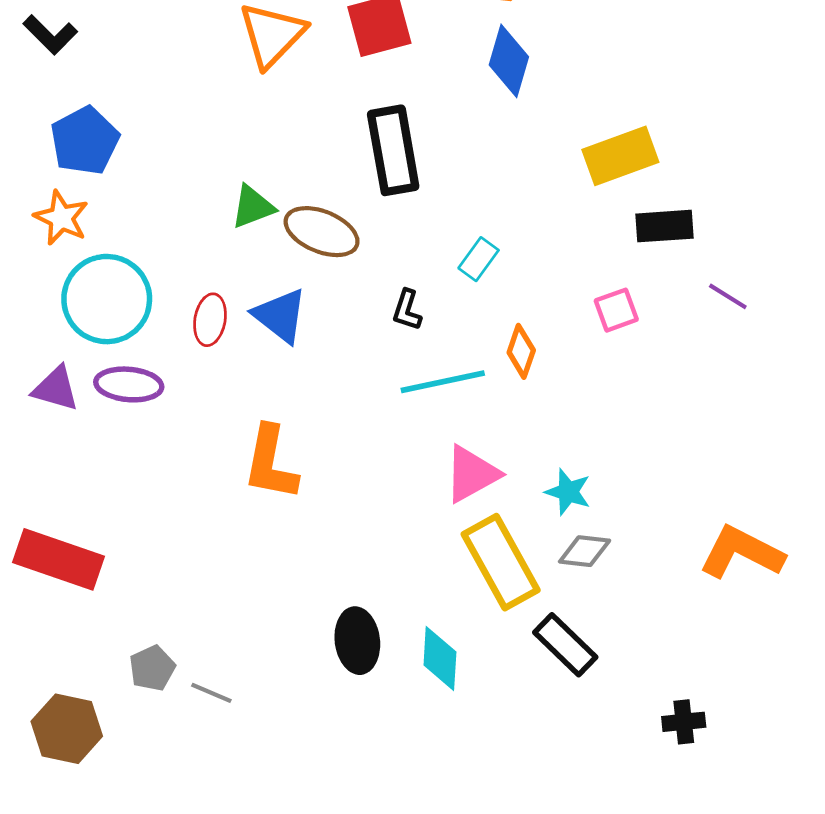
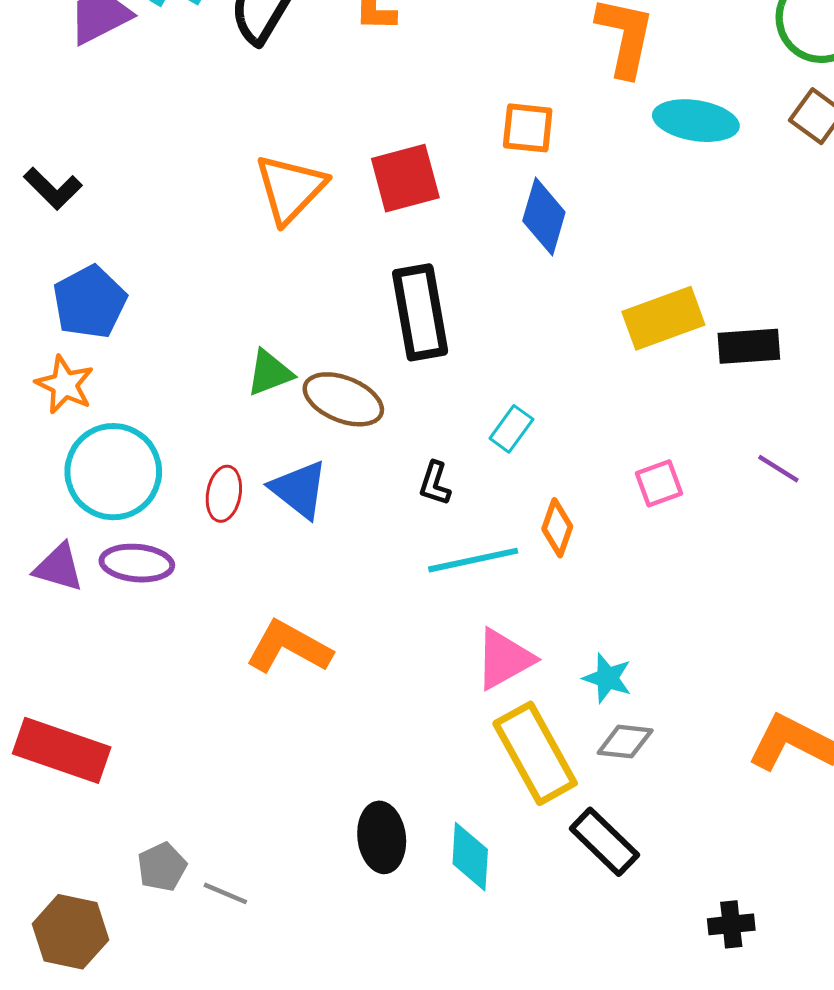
black rectangle: (664, 226) -> (749, 346), moved
orange L-shape: (271, 463) -> (289, 647), turned 108

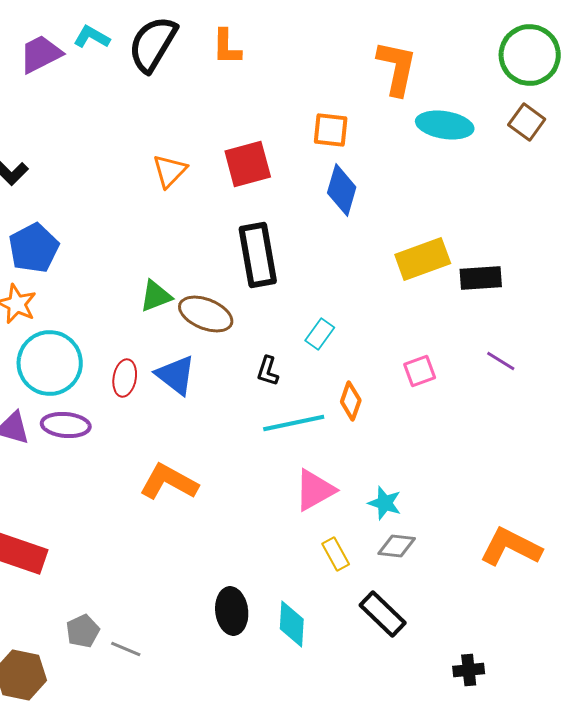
orange triangle: (290, 188) -> (170, 171), size x0.7
yellow rectangle: (535, 753) -> (336, 554), size x0.5

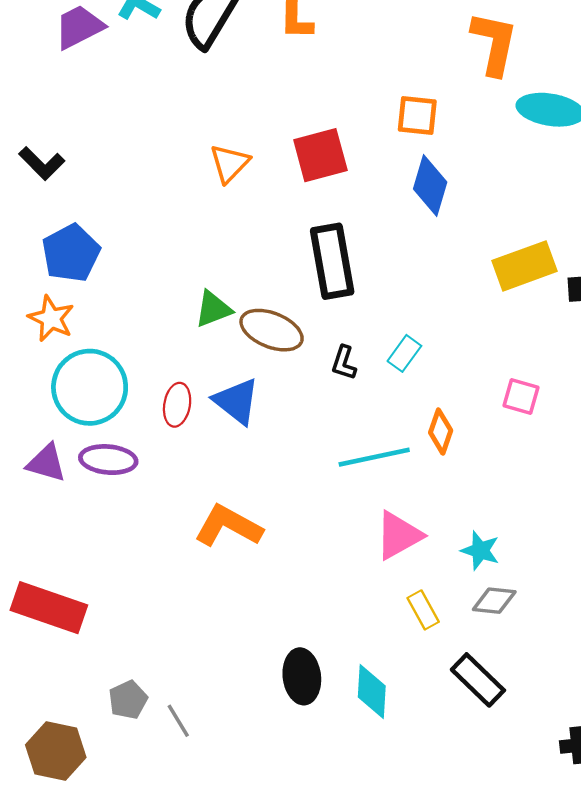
black L-shape: (268, 371) -> (344, 363), moved
pink square: (420, 371) -> (521, 397), turned 36
gray line: (126, 649) -> (178, 721), turned 36

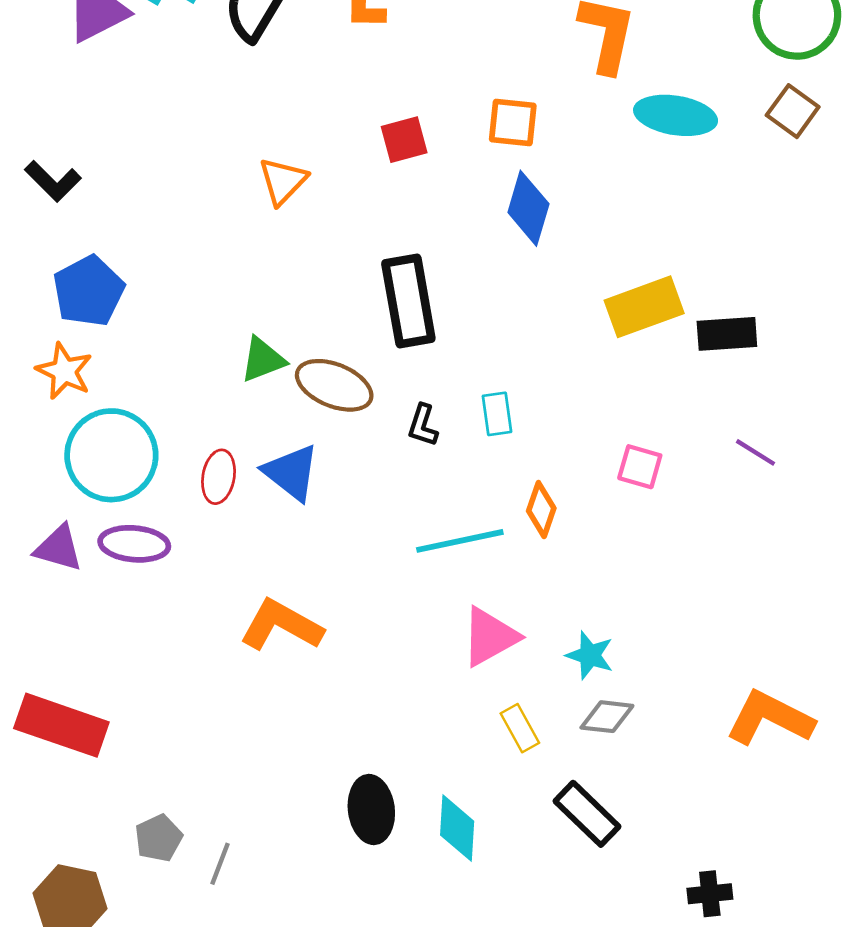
red square: (320, 155) -> (404, 140), moved, size x0.7
cyan rectangle: (404, 353) -> (497, 414), turned -44
gray line: (178, 721) -> (220, 864), turned 52

